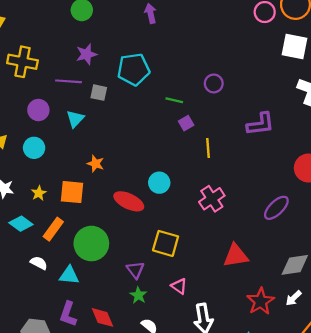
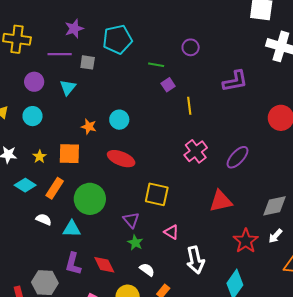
cyan circle: (159, 183) -> (119, 120), moved
purple ellipse: (276, 208) -> (237, 157), moved

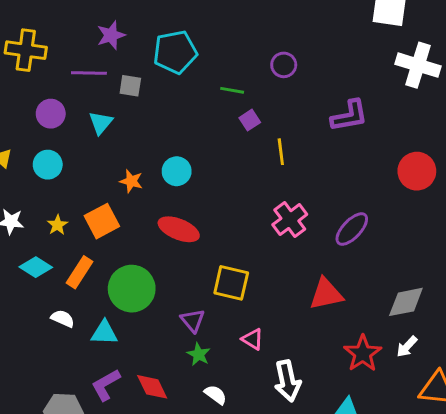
orange square: (69, 154) -> (102, 221), turned -30
purple L-shape: (73, 264) -> (106, 385), turned 45

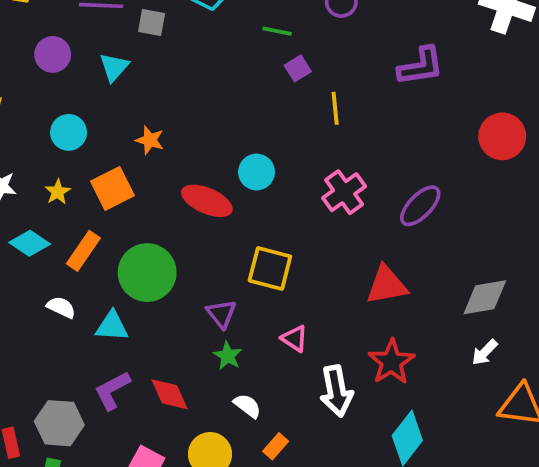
cyan circle: (48, 165) -> (69, 132), moved
cyan circle: (177, 171) -> (257, 172), moved
red star: (363, 353) -> (392, 362), moved

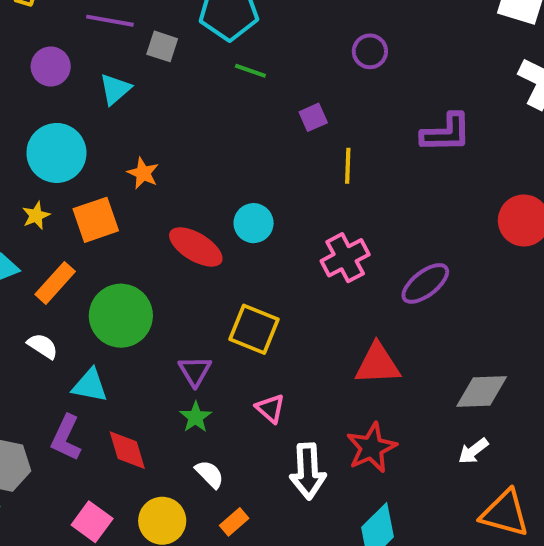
green line: (277, 31) -> (250, 71), moved
cyan circle: (69, 132) -> (56, 153), size x1.5
white semicircle: (61, 307) -> (43, 346), moved
cyan triangle: (112, 326) -> (90, 385), moved
purple L-shape: (112, 390) -> (66, 438), turned -45

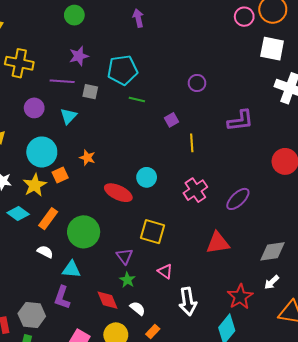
yellow star: (36, 216) -> (35, 185), size x1.6
orange square: (96, 220) -> (60, 175), moved, size x0.7
red star: (372, 448) -> (240, 297), moved
red diamond: (127, 450) -> (107, 300), moved

